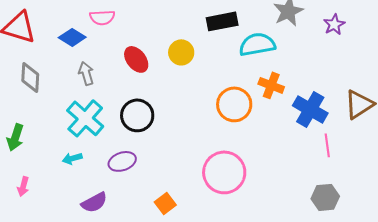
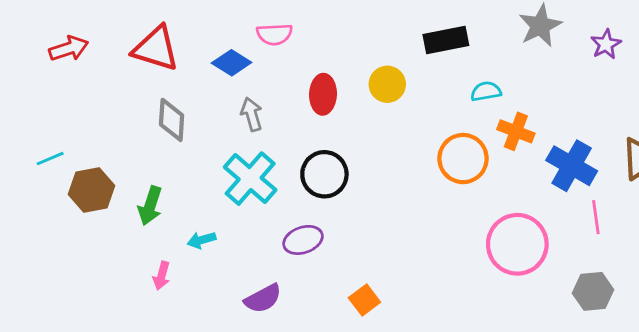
cyan semicircle: (257, 44) -> (486, 91), moved, size x0.6
red ellipse: (136, 59) -> (323, 94), turned 40
cyan arrow: (72, 158) -> (202, 240), moved
pink circle: (224, 172) -> (517, 244), moved

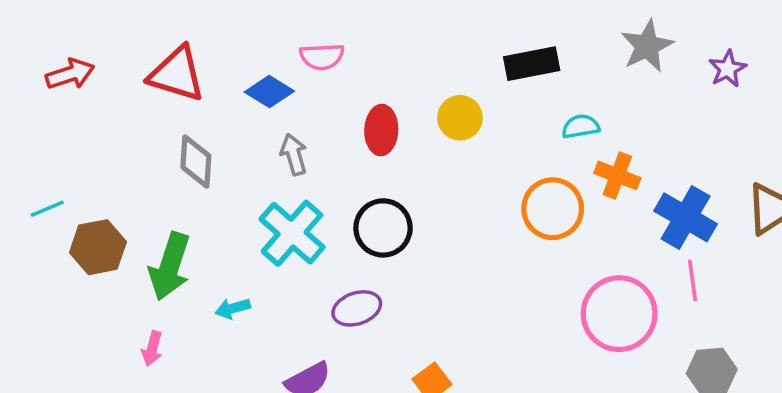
green arrow: (150, 206) -> (170, 266), size x1.4
pink line: (596, 217) -> (693, 280), moved
pink arrow: (162, 276) -> (152, 349), moved

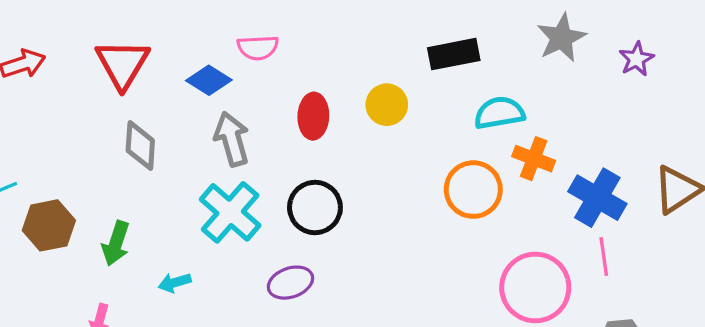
red triangle: (177, 74) -> (122, 64), turned 44
cyan semicircle: (581, 127) -> (499, 113), size x1.4
gray arrow: (294, 154) -> (232, 139), size x1.4
green arrow: (170, 266) -> (116, 243), size x0.7

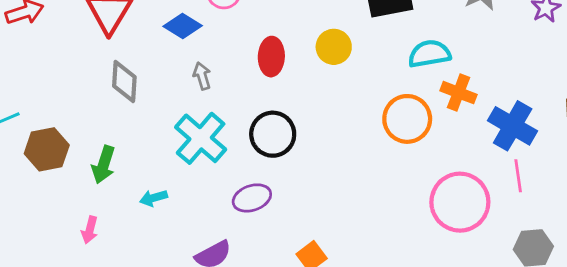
gray arrow: (232, 139) -> (202, 76), size x0.6

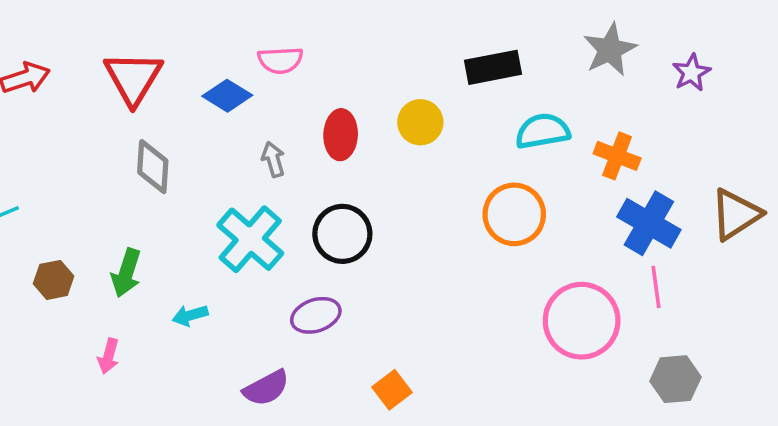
gray arrow: (202, 76) -> (273, 159), moved
orange cross: (459, 93) -> (617, 156), moved
brown hexagon: (47, 149) -> (54, 280), moved, size x0.7

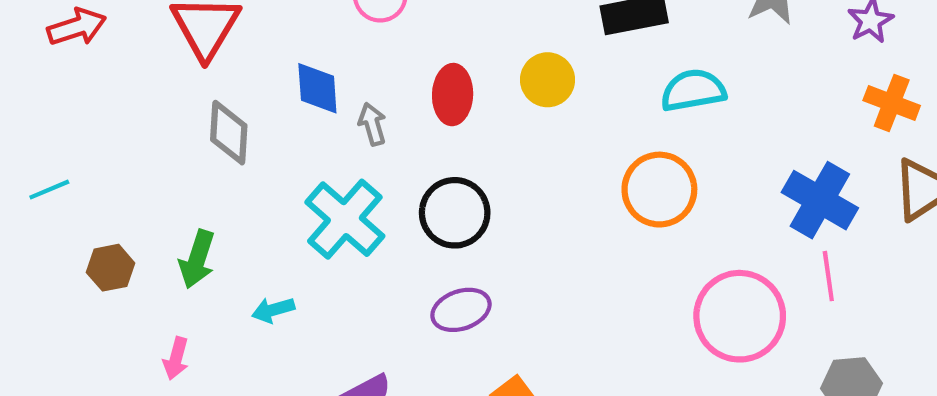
blue diamond: (227, 96) -> (317, 88), moved, turned 54
orange cross: (617, 156) -> (892, 103), moved
purple ellipse: (316, 315) -> (461, 310), moved

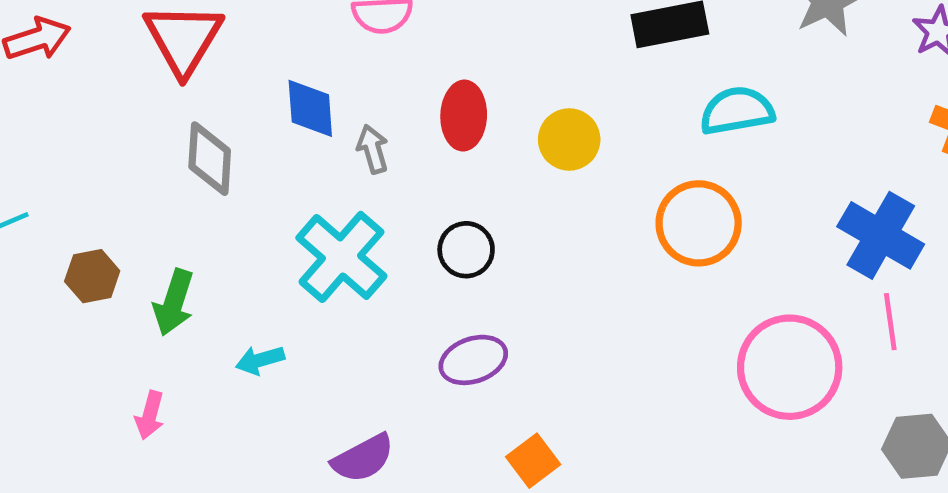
yellow circle: (548, 80) -> (569, 139), moved
black circle: (455, 213) -> (466, 250), size x0.7
brown hexagon: (111, 268) -> (92, 276), moved

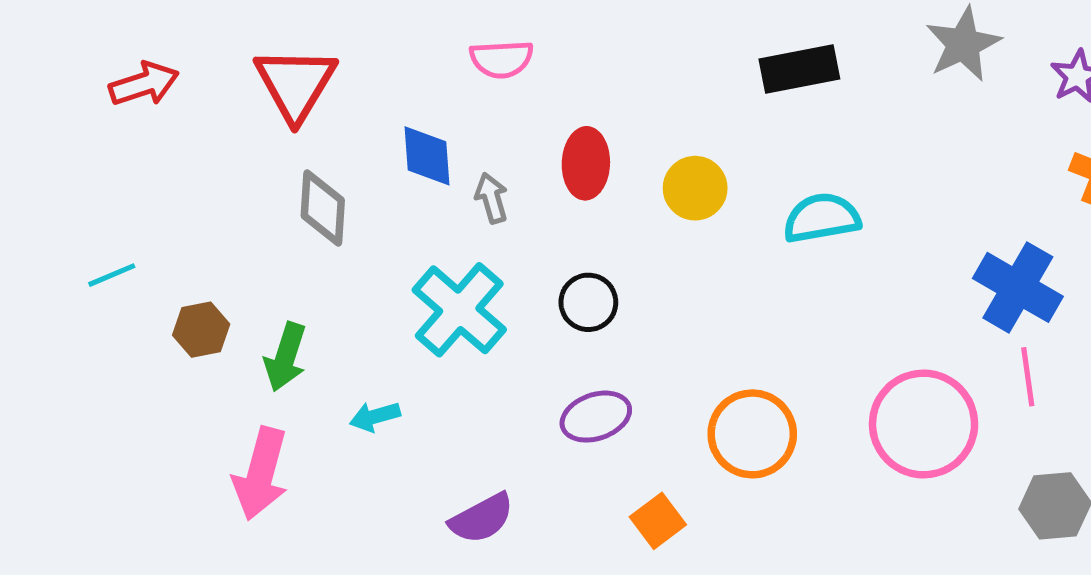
cyan semicircle: (737, 111) -> (822, 218), moved
orange circle: (699, 223) -> (752, 434), moved
pink arrow: (150, 415) -> (261, 474), size x1.8

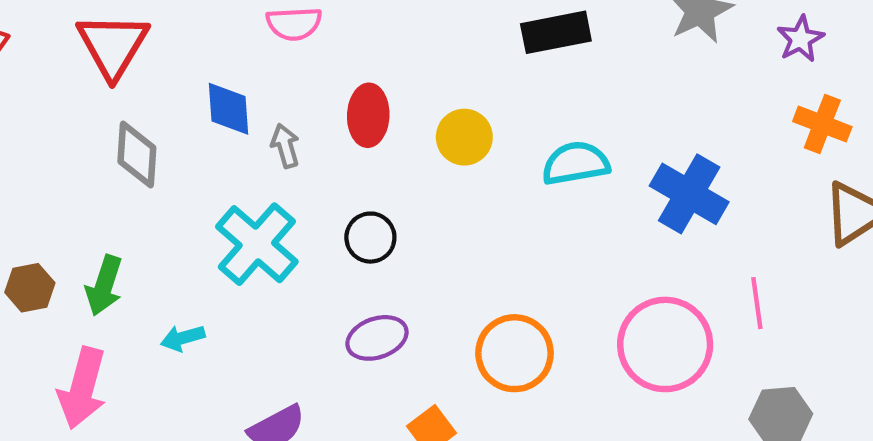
blue cross: (1018, 287) -> (689, 194), moved
brown hexagon: (201, 330) -> (30, 288), moved

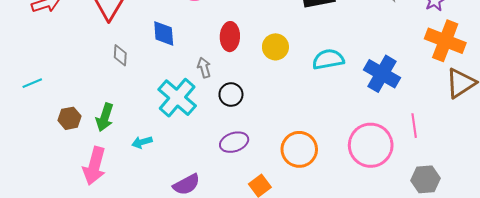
orange cross: (822, 124) -> (445, 41), size x1.5
gray arrow: (285, 146) -> (204, 68), moved
gray diamond: (137, 155) -> (120, 55), size x0.7

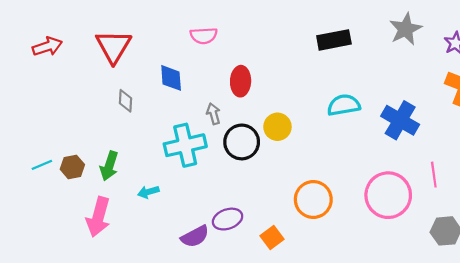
yellow circle: (275, 47) -> (277, 127), moved
cyan line: (32, 83) -> (42, 165), moved
black circle: (231, 95) -> (242, 142), size x1.4
cyan cross: (177, 98) -> (185, 145), turned 36
purple ellipse: (234, 142) -> (228, 219), moved

